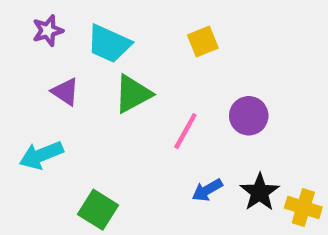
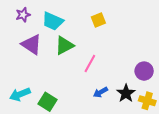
purple triangle: (65, 92) -> (32, 44), size x1.5
purple circle: (249, 116) -> (144, 71), moved
cyan arrow: (41, 155) -> (20, 94), moved

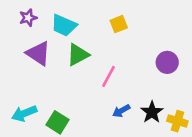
purple circle: (144, 71) -> (167, 62), moved

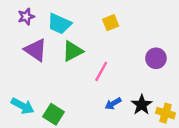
cyan arrow: (24, 113) -> (23, 106), turned -130

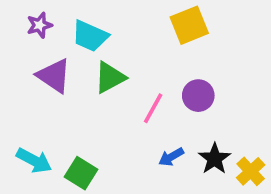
yellow square: (111, 23) -> (189, 25), moved, size x1.5
purple circle: (156, 58) -> (198, 96), moved
yellow cross: (165, 113) -> (251, 171), turned 30

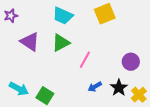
purple star: (39, 25) -> (11, 16), moved
cyan trapezoid: (90, 36) -> (63, 16), moved
purple circle: (198, 96) -> (131, 62), moved

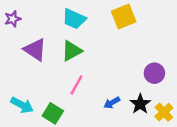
pink line: (85, 60) -> (76, 85), moved

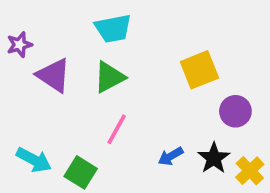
yellow square: (124, 16) -> (199, 70), moved
purple star: (13, 19) -> (19, 45), moved
cyan trapezoid: (74, 19) -> (113, 28), turned -35

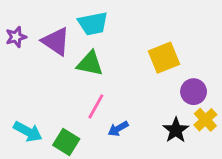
purple triangle: (54, 75) -> (56, 41), moved
green triangle: (109, 77) -> (90, 64), turned 40
blue arrow: (171, 156) -> (118, 129), moved
yellow cross: (250, 171) -> (205, 120), moved

